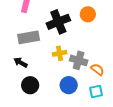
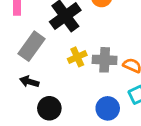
gray rectangle: (29, 37) -> (31, 46), turned -30
blue circle: (69, 85) -> (108, 108), moved

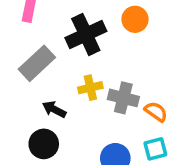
black arrow: (29, 82) -> (54, 109), moved

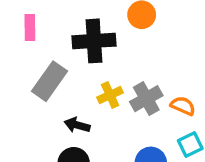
black cross: (86, 35) -> (94, 41), turned 33
gray cross: (123, 98) -> (146, 99), turned -32

